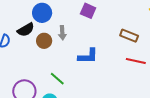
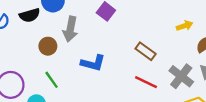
gray arrow: (62, 33) -> (70, 29), size x1.5
brown circle: (44, 41) -> (48, 46), moved

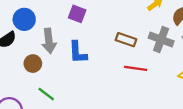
blue L-shape: (93, 63) -> (78, 52), moved, turned 90
gray cross: (181, 76) -> (161, 39), moved

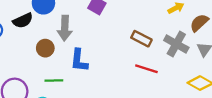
blue L-shape: (78, 52) -> (79, 60), moved
green line: (46, 94) -> (54, 80), turned -48

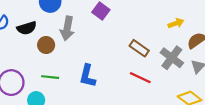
black semicircle: (23, 21) -> (27, 28), moved
blue L-shape: (79, 60) -> (87, 76), moved

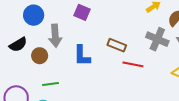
brown rectangle: (139, 48) -> (117, 45), moved
blue L-shape: (87, 76) -> (82, 56), moved

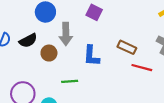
green line: (51, 84) -> (70, 81), moved

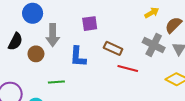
purple square: (94, 12) -> (90, 24), moved, turned -35
black semicircle: (28, 41) -> (15, 41), turned -36

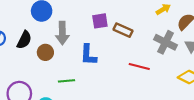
brown rectangle: (113, 48) -> (123, 30), moved

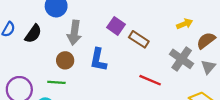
purple square: (100, 21) -> (116, 26), turned 35
brown circle: (45, 52) -> (65, 60), moved
green line: (67, 81) -> (56, 82), moved

